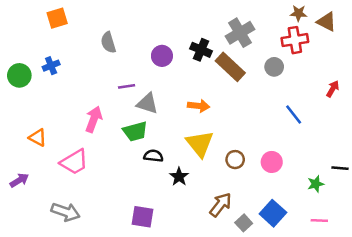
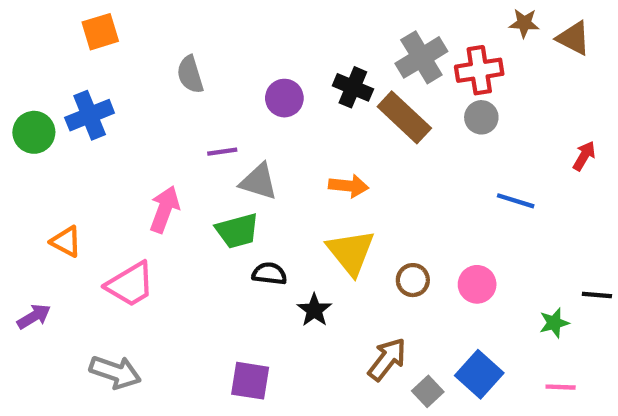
red cross: (295, 40) -> (479, 70), moved
blue cross: (51, 66) -> (90, 115), size x1.5
blue line: (294, 114) -> (516, 201), turned -35

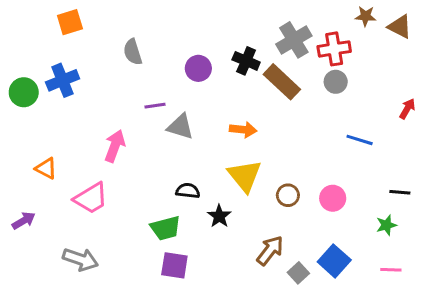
green trapezoid: (237, 231) -> (165, 228), moved
black line: (597, 295) -> (400, 192), moved

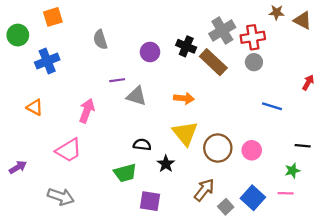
green circle: (24, 92) -> (18, 35), moved
orange triangle: (46, 168) -> (35, 107), moved
brown circle: (288, 195) -> (218, 148), size x1.6
purple square: (174, 265) -> (150, 201), moved
pink line: (391, 270) -> (286, 193), moved

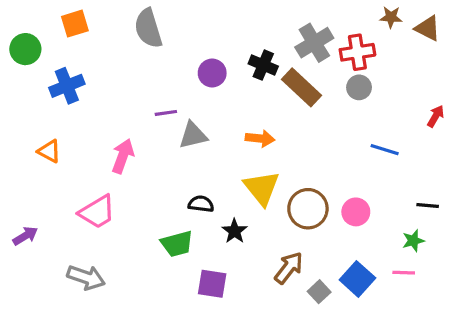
gray semicircle: (100, 40) -> (148, 28), moved, size x1.4
gray triangle: (136, 96) -> (193, 135), turned -30

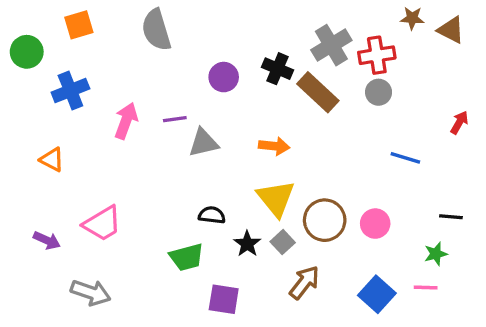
pink arrow: (123, 156) -> (126, 121), moved
purple arrow: (25, 236) -> (47, 240), moved, turned 55
gray square: (319, 292) -> (283, 242), moved

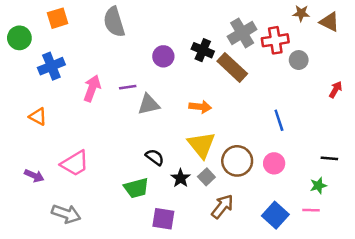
gray circle: (379, 92) -> (299, 60), moved
blue line: (405, 158) -> (279, 120), moved, turned 55
black semicircle: (212, 215) -> (155, 157), turned 30

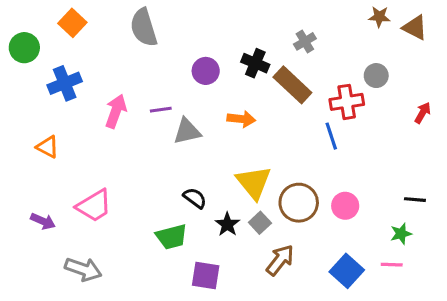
orange square: (58, 18) -> (72, 23), turned -30
gray cross: (242, 33) -> (305, 41), size x0.6
red cross: (275, 40) -> (347, 102), moved
orange arrow: (200, 107) -> (241, 119), moved
blue line: (279, 120) -> (331, 136), moved

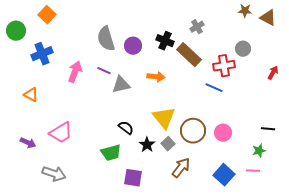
gray semicircle: (144, 28) -> (106, 39), moved
purple line: (161, 110) -> (104, 71), turned 32
blue line: (331, 136) -> (214, 88), turned -48

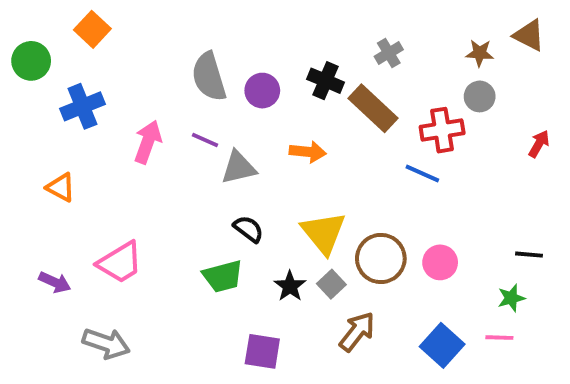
brown star: (245, 11) -> (480, 53), moved
black semicircle: (126, 128) -> (248, 229), moved
green trapezoid: (111, 153) -> (223, 276), moved

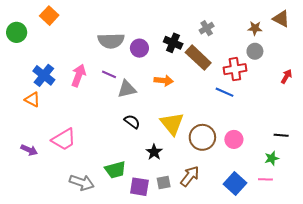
gray semicircle: (209, 77) -> (111, 41), turned -75
blue cross: (82, 106) -> (44, 75), moved, turned -30
green trapezoid: (223, 276) -> (115, 170), moved
gray square: (331, 284) -> (164, 182), moved, turned 32
gray arrow: (106, 343) -> (82, 182), moved

